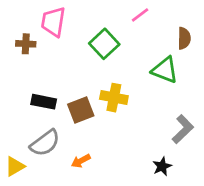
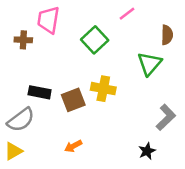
green triangle: (165, 70) -> (149, 64), turned 50
gray semicircle: (45, 143) -> (21, 120), moved

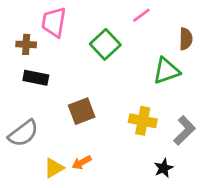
green triangle: (149, 64) -> (166, 71), turned 30
yellow cross: (103, 89) -> (143, 121), moved
black rectangle: (40, 92) -> (36, 78), moved
yellow triangle: (13, 151) -> (54, 168), moved

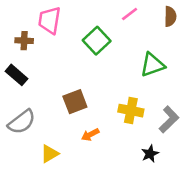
brown semicircle: (186, 39) -> (170, 16), moved
black rectangle: (36, 78) -> (17, 75), moved, turned 30
orange arrow: (82, 162) -> (90, 135), moved

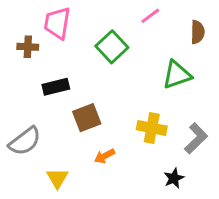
brown semicircle: (170, 16) -> (198, 32), moved
black rectangle: (17, 75) -> (56, 87), moved, turned -55
yellow triangle: (50, 154) -> (57, 178), turned -30

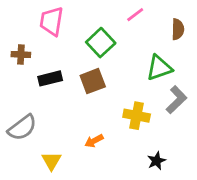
brown cross: (28, 47) -> (21, 54), moved
brown square: (87, 118) -> (93, 81), moved
gray L-shape: (196, 138) -> (176, 100), moved

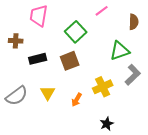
yellow cross: (137, 116) -> (103, 87), turned -36
orange arrow: (94, 141) -> (77, 100), moved, turned -32
yellow triangle: (51, 161) -> (48, 93), moved
black star: (156, 161) -> (107, 124), moved

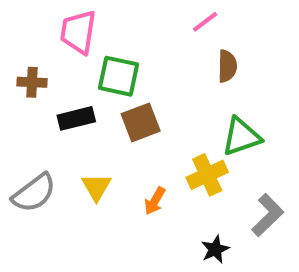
brown semicircle: (134, 22) -> (227, 66), moved
green square: (76, 32) -> (119, 76), moved, turned -35
green triangle: (120, 51) -> (241, 137), moved
gray L-shape: (133, 75) -> (268, 215), moved

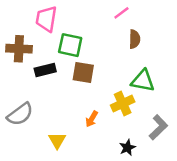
brown cross: (32, 82) -> (19, 49), size x1.5
brown square: (141, 122) -> (83, 73), turned 30
green triangle: (241, 137) -> (143, 81), turned 30
yellow triangle: (96, 187) -> (57, 140), moved

